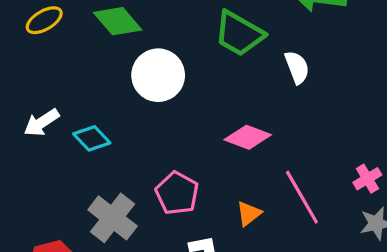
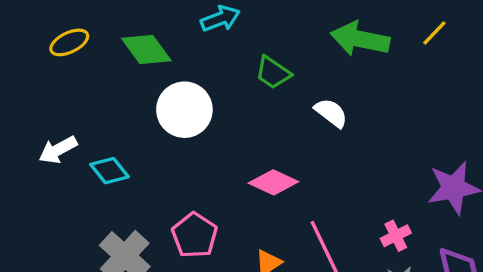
green trapezoid: (239, 34) -> (273, 73), size x0.7
white semicircle: (297, 67) -> (331, 113), turned -36

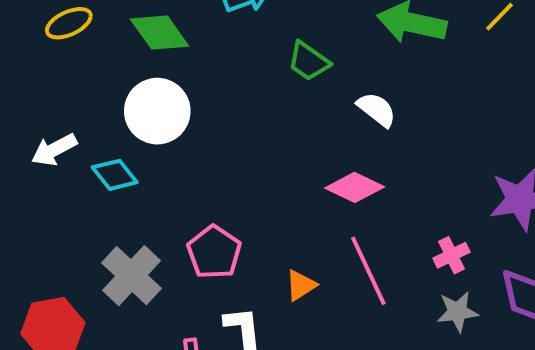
white circle: (184, 110) -> (157, 111), moved
pink diamond: (273, 182) -> (355, 187), moved

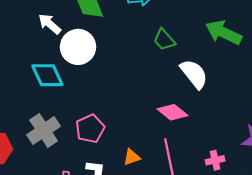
white semicircle: (377, 109) -> (194, 74), size x1.4
white arrow: (54, 150) -> (50, 24), moved, turned 55
cyan diamond: (115, 175) -> (47, 75), size x1.4

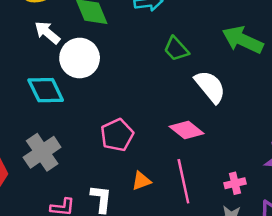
pink pentagon: (90, 129) -> (117, 135), moved

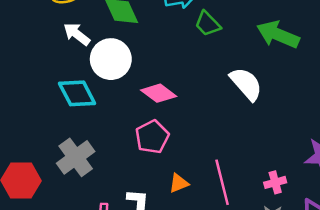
green trapezoid: (176, 49) -> (208, 24), moved
pink diamond: (187, 130) -> (159, 93), moved

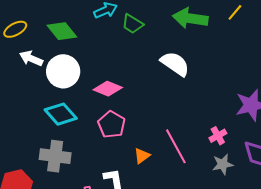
cyan diamond: (77, 93) -> (61, 114), moved
gray cross: (76, 157) -> (55, 156), turned -32

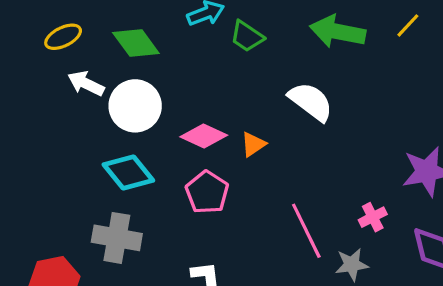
orange triangle: (142, 156) -> (253, 144), moved
gray star: (223, 164) -> (352, 265), moved

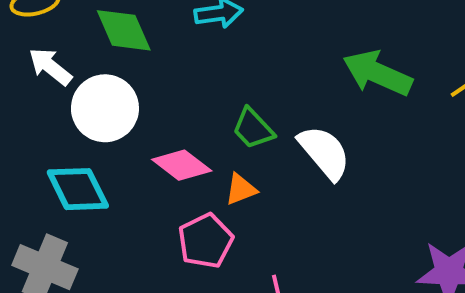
green trapezoid: (247, 36) -> (253, 129), moved
pink pentagon: (207, 192) -> (206, 241), moved

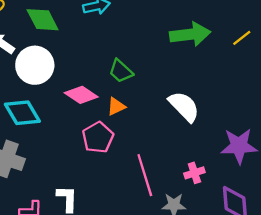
green arrow: (377, 73) -> (190, 34), turned 153
white semicircle: (324, 152) -> (184, 106), moved

